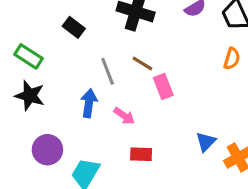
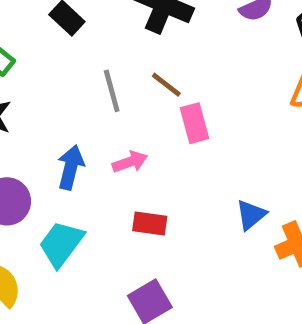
blue arrow: (89, 103) -> (71, 167), moved
pink arrow: (124, 116) -> (130, 162), turned -60

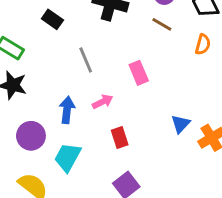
brown line: (166, 85) -> (162, 24), moved
red rectangle: (150, 223) -> (120, 137), turned 72

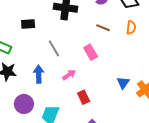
black rectangle: (52, 19) -> (28, 24), turned -32
brown line: (162, 24) -> (103, 28), moved
blue arrow: (67, 110) -> (39, 74), moved

